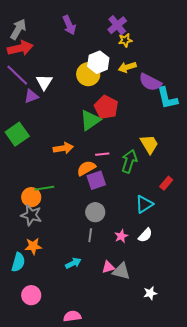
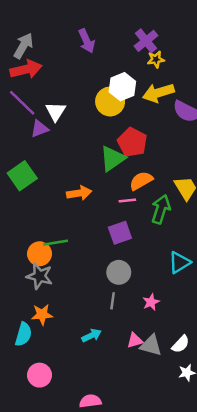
yellow arrow: (127, 67) -> (158, 93), size x1.4
orange semicircle: (86, 168) -> (141, 181), moved
white semicircle: (145, 235) -> (181, 344), moved

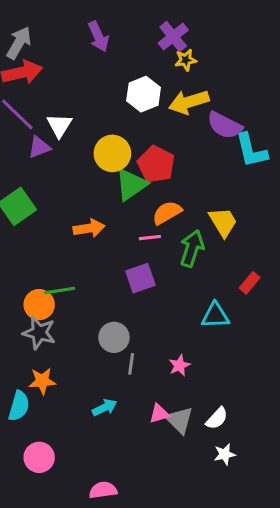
yellow circle: (110, 102) -> (112, 153), moved
cyan triangle: (179, 262) -> (215, 316), turned 30
gray circle: (119, 272) -> (114, 337), moved
gray triangle: (151, 345) -> (179, 420), turned 30

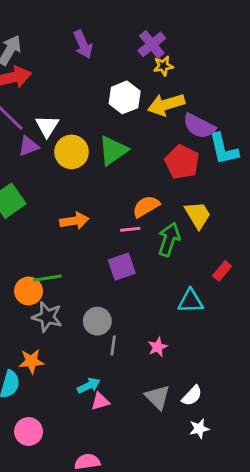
yellow circle: (112, 153) -> (72, 152), moved
red pentagon: (156, 164) -> (182, 162), moved
green triangle: (131, 185) -> (113, 150), moved
gray star: (39, 333) -> (47, 317), moved
pink triangle: (159, 414) -> (100, 401), moved

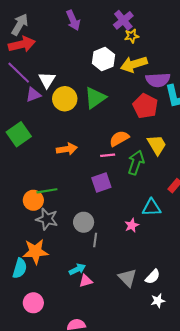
purple semicircle: (199, 126) -> (158, 80), turned -30
pink star: (158, 347) -> (132, 225), moved
orange star: (31, 361) -> (35, 252), size x1.4

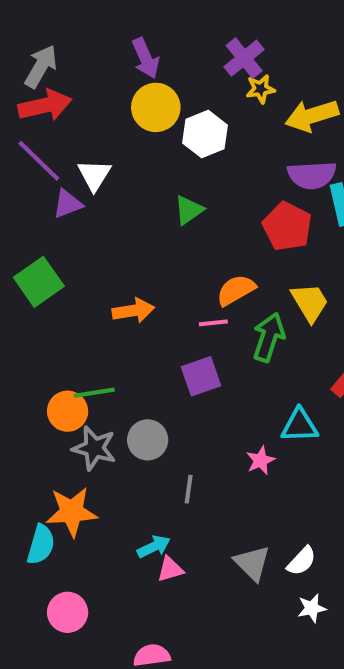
yellow arrow: (134, 64) -> (312, 116), moved
green triangle: (95, 98) -> (189, 210), size x0.7
yellow circle: (65, 99) -> (156, 107), moved
gray circle: (84, 222) -> (148, 440), moved

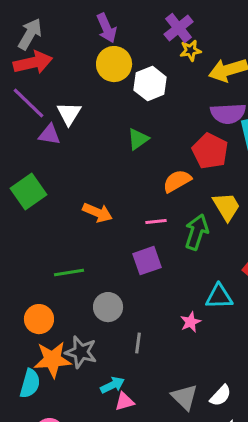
purple triangle: (68, 204) -> (50, 135), turned 30
orange semicircle: (236, 290) -> (177, 181), moved
orange arrow: (133, 311) -> (98, 213), turned 32
orange circle: (68, 411) -> (39, 319), moved
gray star: (94, 448) -> (81, 352), moved

